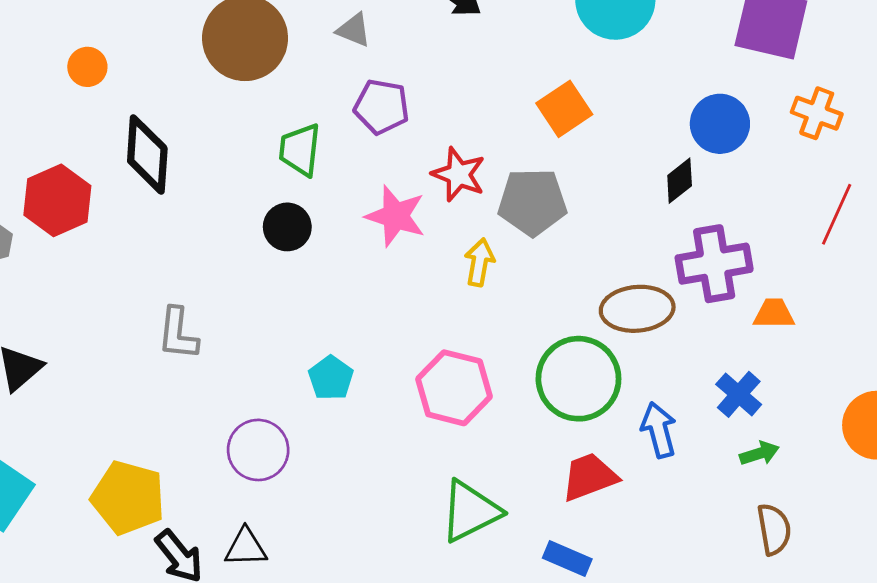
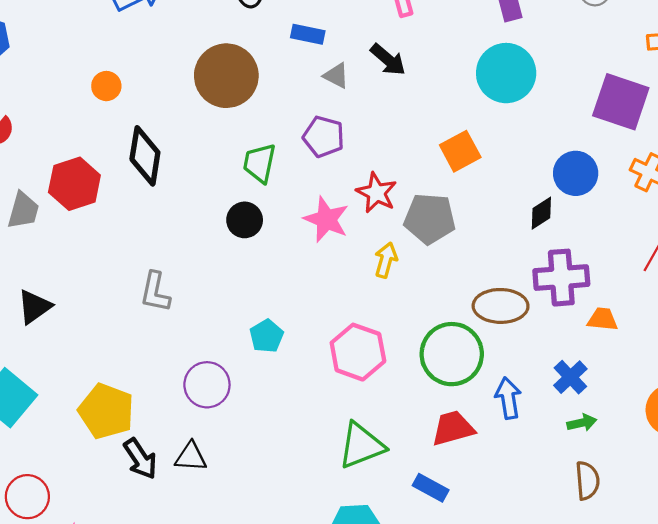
gray triangle: (354, 30) -> (336, 76), moved

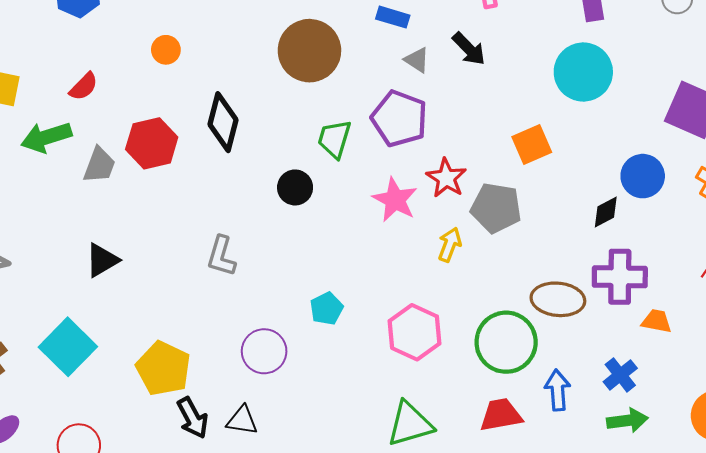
orange circle: (106, 86) -> (166, 50), moved
purple pentagon: (324, 137) -> (399, 119), size x1.4
black circle: (245, 220) -> (295, 187), moved
green arrow: (582, 423) -> (627, 421), size x1.4

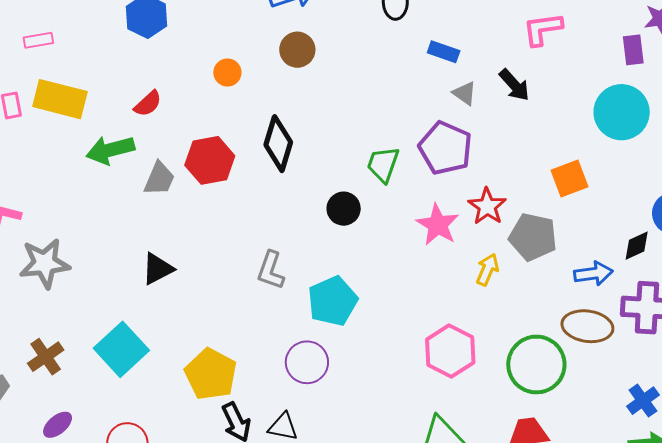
brown circle: (309, 51) -> (297, 50), moved, size x0.6
cyan pentagon: (327, 309) -> (333, 301), moved, size x1.6
blue arrow: (558, 390) -> (593, 274), moved, turned 84

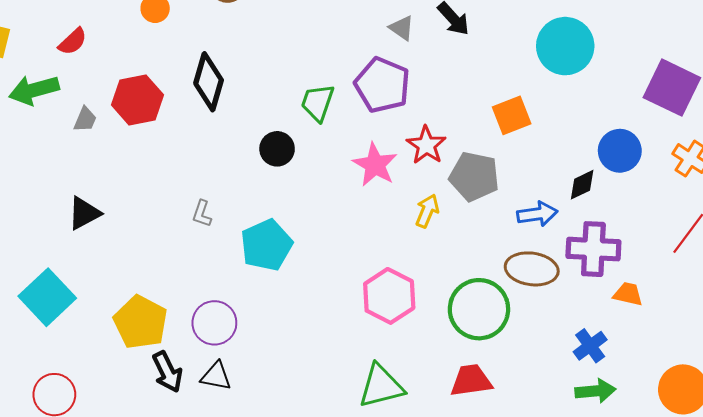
gray trapezoid: (159, 179) -> (85, 119), size x0.7
gray L-shape: (271, 270) -> (202, 214), size x0.7
purple circle: (307, 362) -> (214, 323), moved

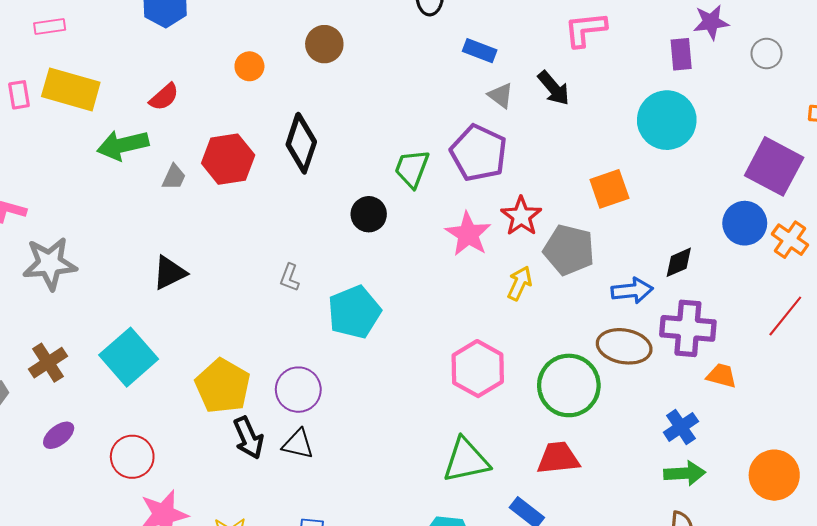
blue circle: (620, 151) -> (745, 223), moved

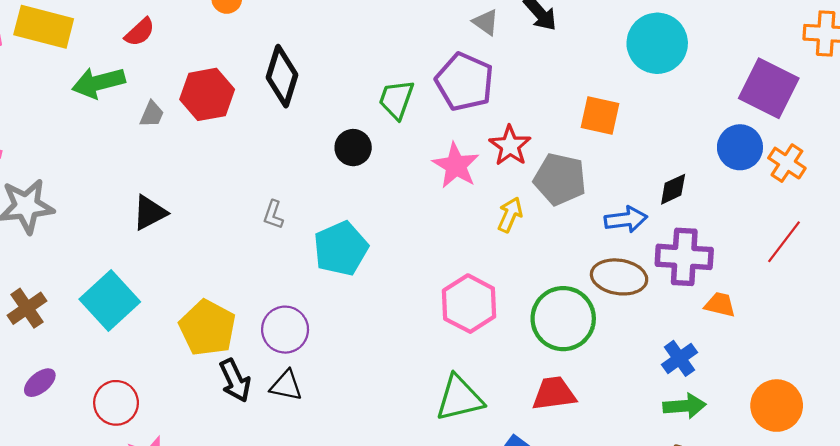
orange square: (609, 189) -> (600, 115), turned 33

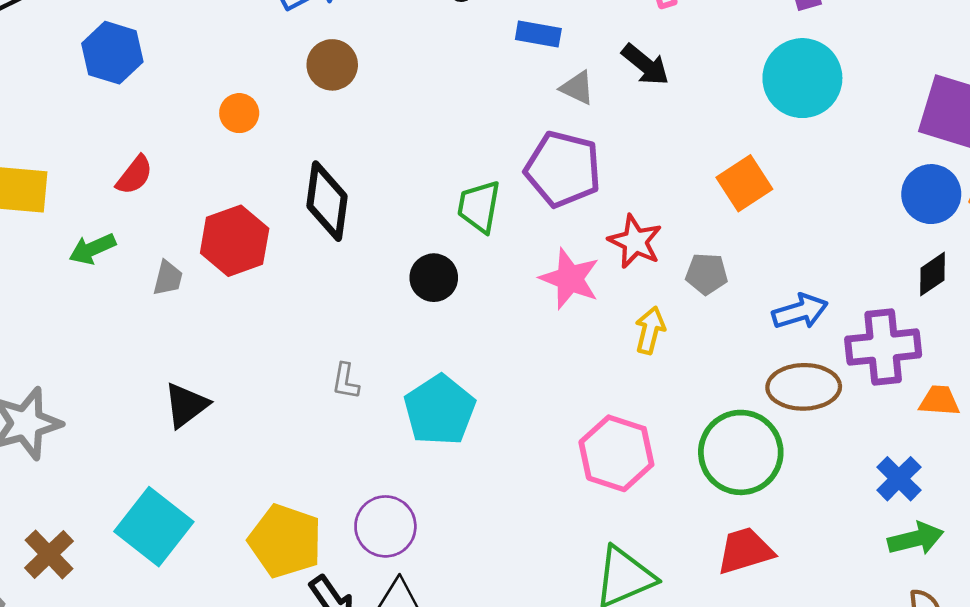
green arrow: (98, 83) -> (92, 249), size x0.7
orange square: (600, 115) -> (744, 183), turned -36
gray pentagon: (560, 179) -> (707, 274), size x0.6
black diamond: (673, 189) -> (933, 274), moved

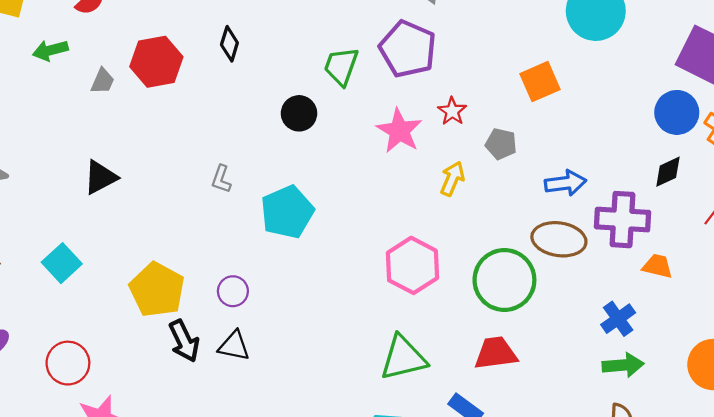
black diamond: (327, 201) -> (229, 44), size x0.6
red star: (635, 241) -> (452, 111), size x0.7
purple circle: (385, 526) -> (233, 291), size x0.7
cyan square: (154, 527) -> (62, 263), size x0.7

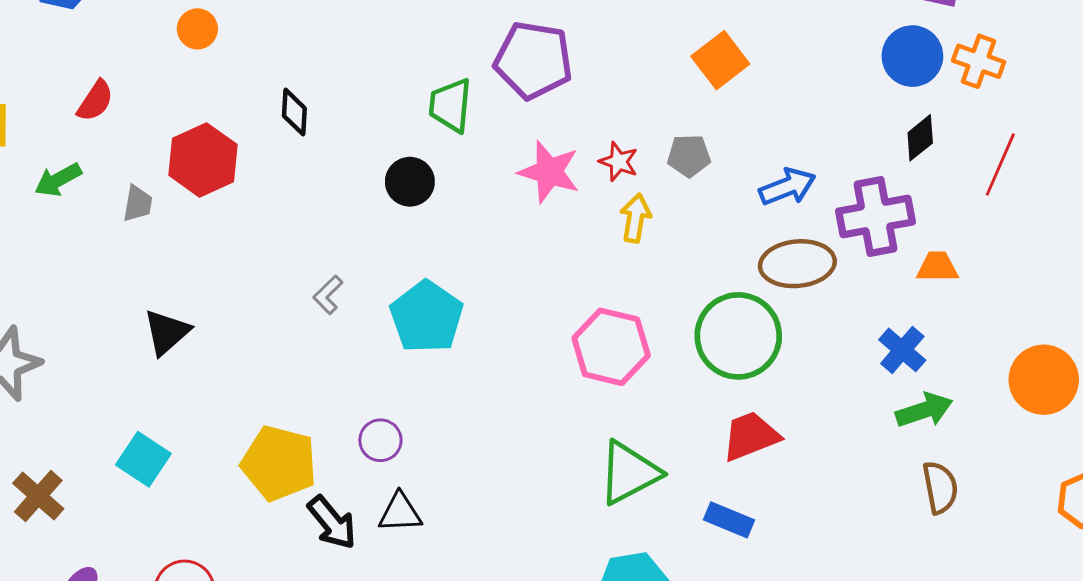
red star: (452, 111) -> (619, 162), moved
gray L-shape: (221, 179) -> (328, 295), turned 40

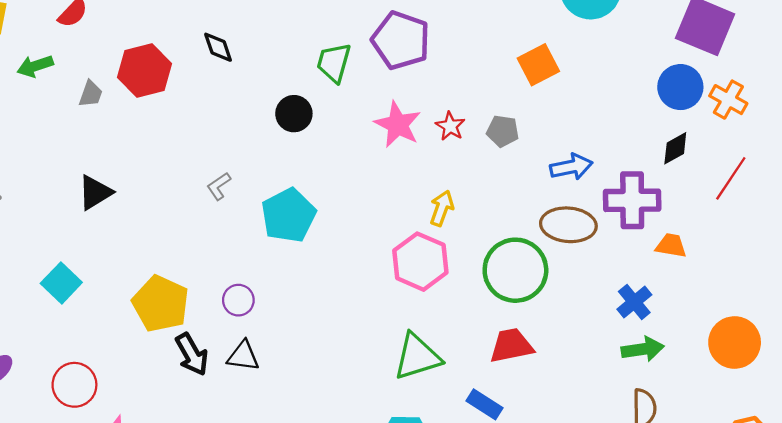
black diamond: (294, 112) -> (218, 47), turned -32
yellow arrow: (635, 218) -> (442, 208), moved

